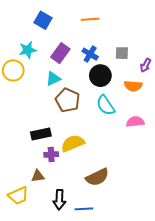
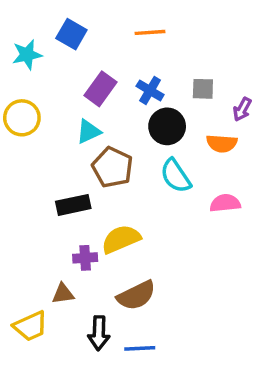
cyan star: (28, 50) -> (27, 55), moved
black rectangle: (41, 134) -> (73, 205), moved
brown semicircle: (97, 177) -> (136, 295), moved

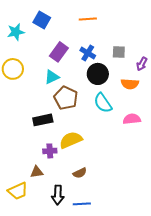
brown semicircle: (136, 295) -> (80, 173), size x0.6

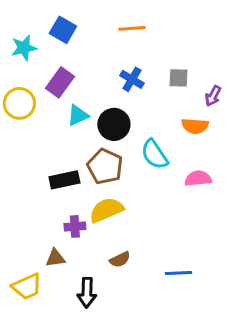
purple rectangle: (59, 52) -> (60, 82), moved
black circle: (98, 74) -> (114, 124), moved
brown pentagon: (66, 98) -> (105, 166), moved
blue line: (82, 204) -> (178, 273), moved

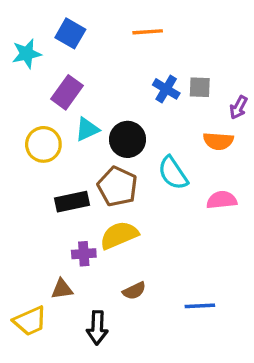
blue cross: (132, 79) -> (166, 89), moved
yellow circle: (19, 103) -> (43, 144), moved

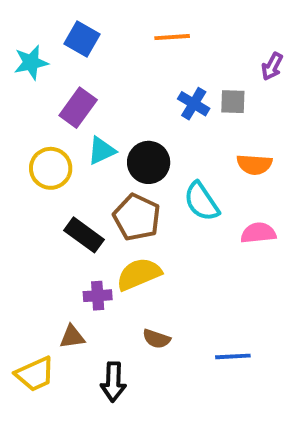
purple arrow: (238, 107) -> (272, 66), moved
black rectangle: (72, 202) -> (84, 235), turned 48
brown semicircle: (134, 291) -> (156, 339), turned 45

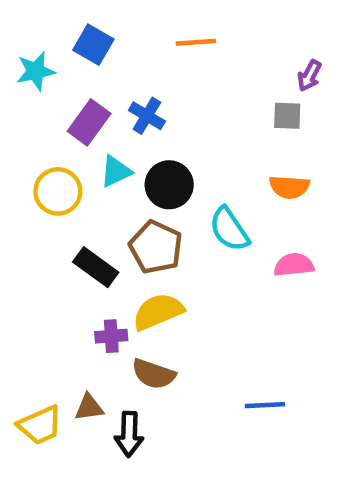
gray square: (233, 102) -> (287, 116), moved
blue cross: (194, 104) -> (147, 116), moved
brown triangle: (72, 337) -> (89, 407), moved
brown semicircle: (156, 339) -> (154, 374), moved, size x1.4

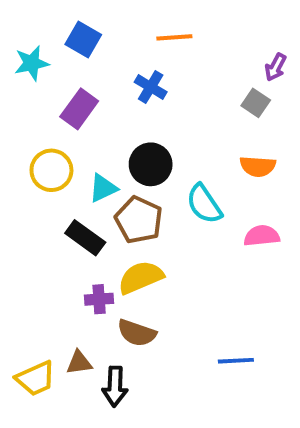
blue cross: (147, 116) -> (151, 87), moved
gray square: (287, 116) -> (256, 103), turned 32
cyan triangle: (116, 171) -> (103, 188), moved

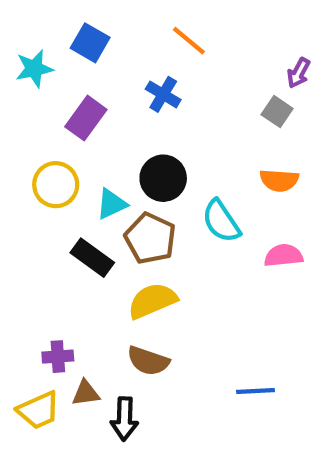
orange line: (174, 37) -> (189, 41), turned 44
purple cross: (99, 299) -> (58, 357), moved

